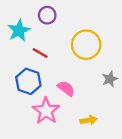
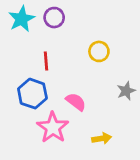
cyan star: (19, 31) -> (22, 19), moved
yellow circle: (86, 45) -> (99, 51), size x0.6
red line: (40, 53) -> (46, 61), turned 56

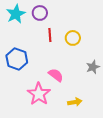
red line: (46, 61) -> (50, 35), moved
blue hexagon: (32, 94) -> (17, 59), moved

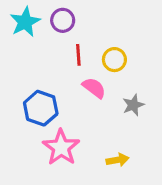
blue hexagon: (17, 59) -> (41, 108), moved
gray star: (93, 67) -> (133, 105), moved
pink semicircle: (56, 75) -> (94, 88), moved

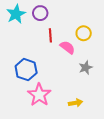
yellow circle: (114, 60) -> (84, 33), moved
pink semicircle: (94, 88) -> (67, 47), moved

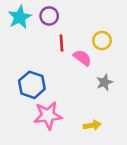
pink star: (39, 95) -> (48, 115), turned 30

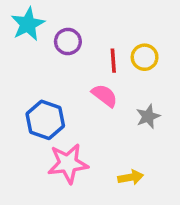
purple circle: (49, 16) -> (68, 42), moved
red line: (61, 43) -> (113, 61), moved
pink semicircle: (82, 58) -> (104, 96), moved

